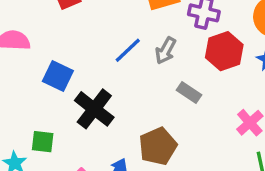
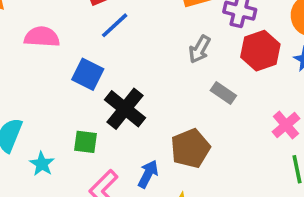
blue line: (128, 50) -> (115, 25), moved
green square: (43, 142) -> (85, 142), moved

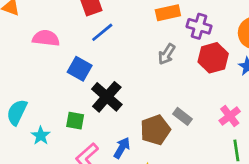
gray rectangle: (223, 93) -> (183, 116), moved

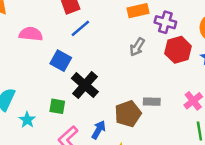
gray rectangle: (183, 116) -> (152, 102), turned -35

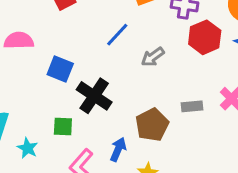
blue line: (80, 28) -> (117, 35), moved
gray arrow: (137, 47) -> (153, 57), moved, turned 30
gray rectangle: (152, 102) -> (192, 106), moved

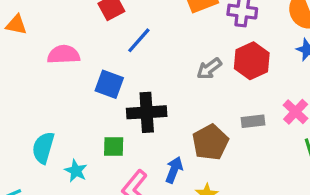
blue line: (117, 35) -> (139, 40), moved
red hexagon: (205, 37) -> (252, 61), moved
black cross: (94, 96) -> (147, 112), turned -36

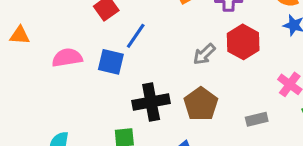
blue square: (109, 84) -> (111, 62), moved
gray rectangle: (253, 121) -> (257, 119), moved
brown pentagon: (210, 142) -> (201, 104), moved

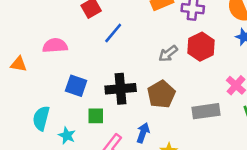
orange triangle: (20, 35) -> (19, 64), moved
blue square: (111, 62) -> (76, 86), moved
gray rectangle: (257, 119) -> (206, 111), size x1.5

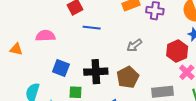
blue line: (113, 33) -> (92, 28), turned 54
red hexagon: (201, 47) -> (177, 51), moved

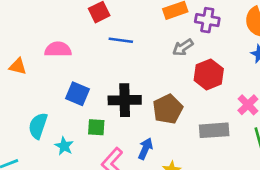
gray arrow: (134, 45) -> (183, 47), moved
red hexagon: (177, 51) -> (209, 74), moved

